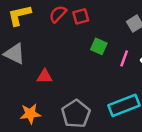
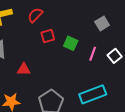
red square: (81, 16) -> (48, 36), moved

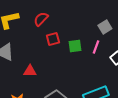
green square: (71, 43) -> (75, 46), turned -32
pink line: (93, 54) -> (96, 47), moved

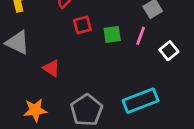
red triangle: (30, 71) -> (51, 68), turned 32

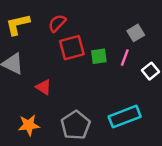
red square: (82, 25) -> (72, 48), size x1.5

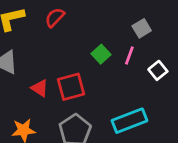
red square: (72, 48) -> (71, 87), moved
green square: (99, 56) -> (101, 54), turned -35

